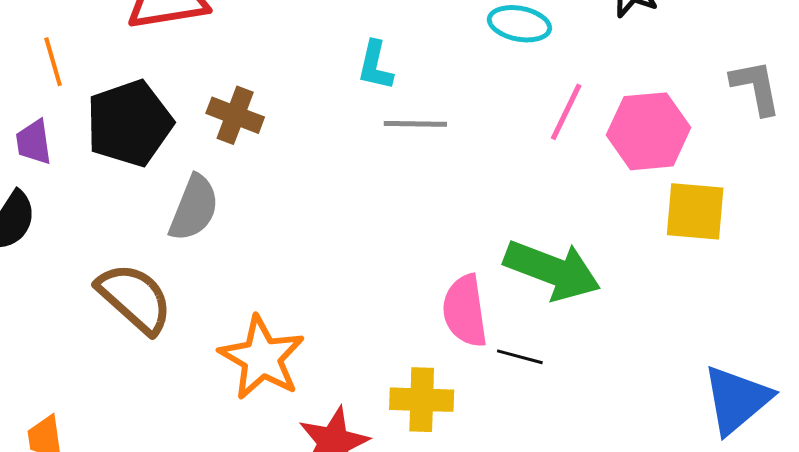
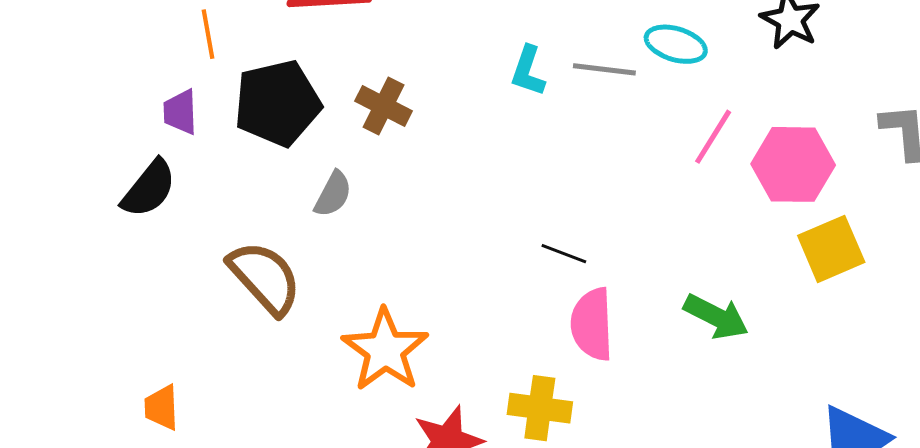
gray line: (415, 124) -> (604, 69), moved
gray semicircle: (194, 208) -> (333, 194), size x0.7
yellow square: (695, 211) -> (831, 249), turned -34
green arrow: (552, 270) -> (716, 317), moved, size x0.7
black line: (520, 357) -> (564, 254), moved

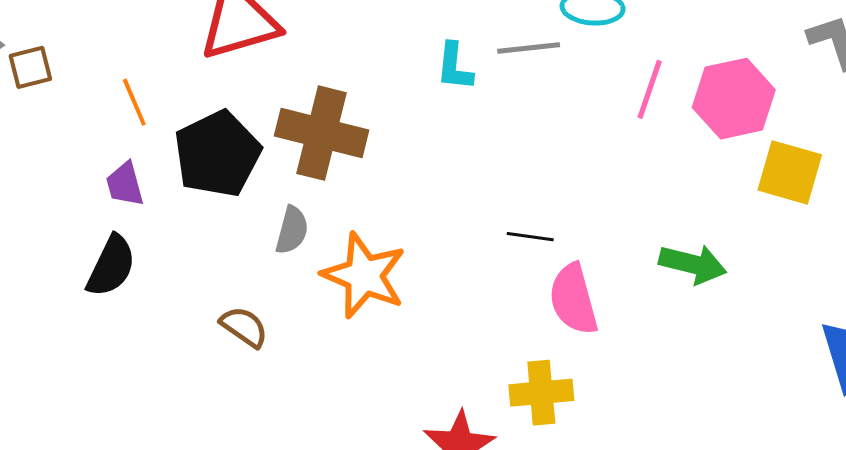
brown cross: (384, 106) -> (322, 133), size x1.6
yellow square: (831, 249) -> (790, 172), turned -38
brown semicircle: (265, 278) -> (244, 327), size x0.6
orange star: (385, 350) -> (364, 275), moved

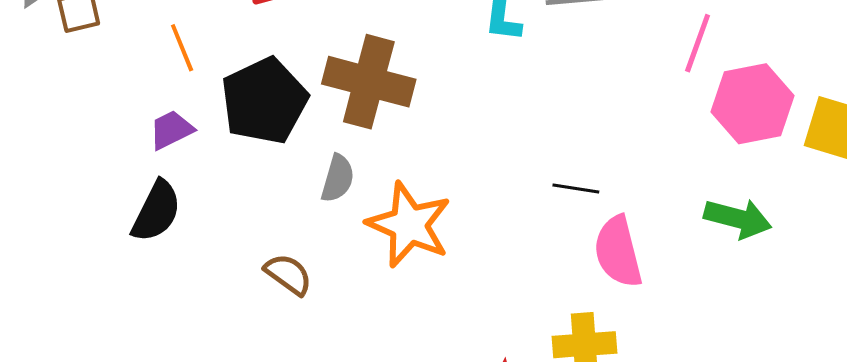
pink hexagon: (734, 99) -> (753, 104), moved
purple trapezoid: (125, 184) -> (171, 130), turned 78

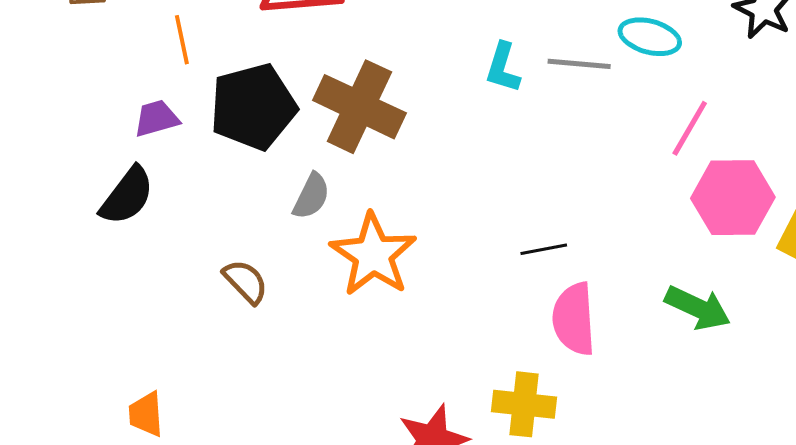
black line: (576, 189) -> (544, 249), turned -30

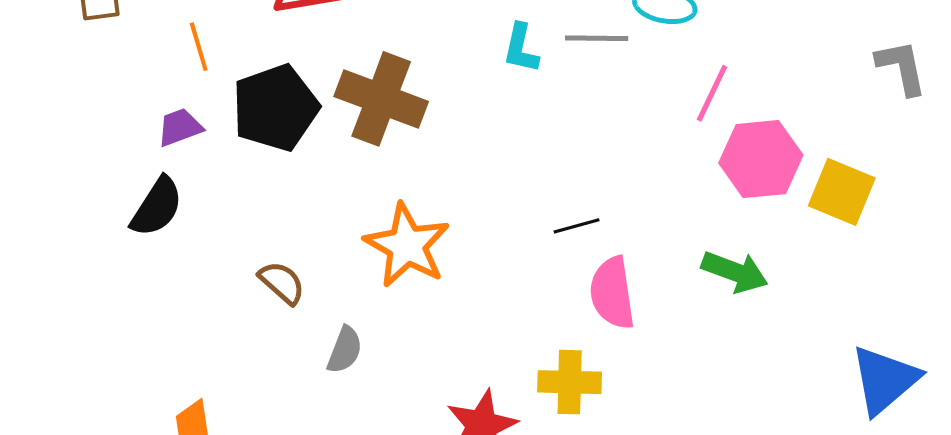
gray semicircle: (311, 196) -> (345, 350), moved

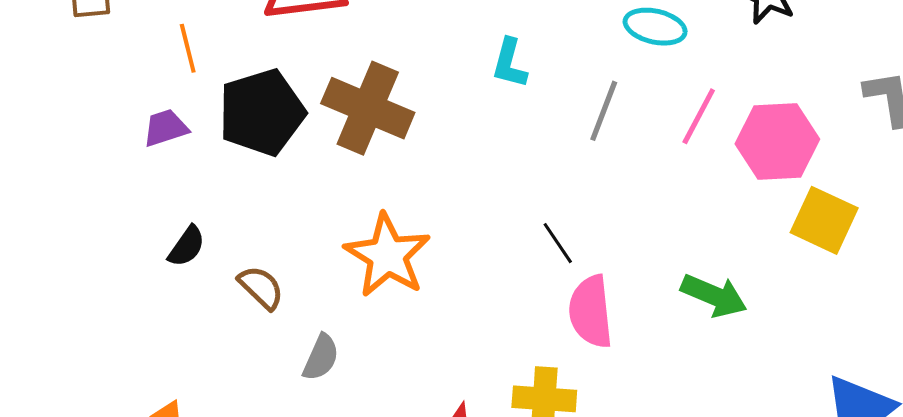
gray line: (597, 38) -> (604, 111), moved, turned -72
pink hexagon: (761, 159) -> (777, 142), moved
black semicircle: (157, 207) -> (187, 246), moved, size x0.7
black line: (577, 226) -> (558, 243), turned 69

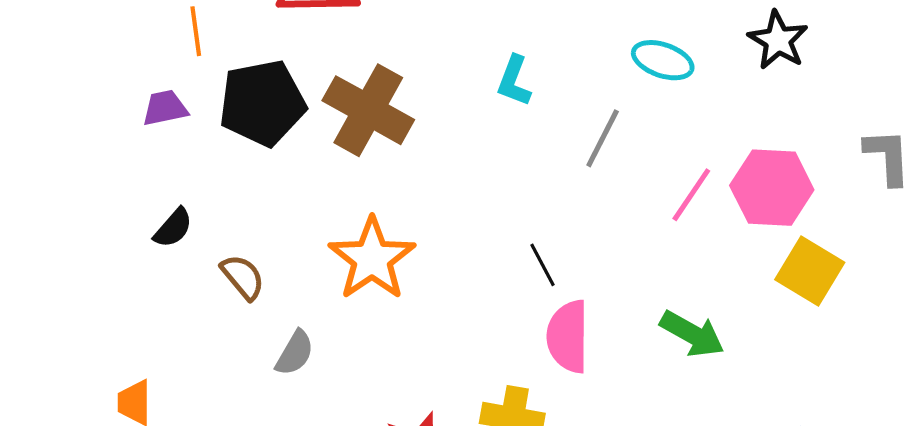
pink line: (699, 116) -> (691, 195), moved

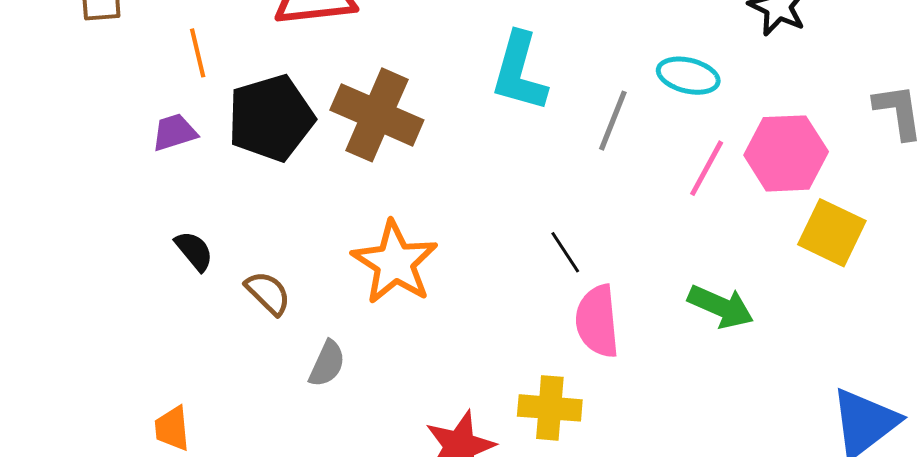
cyan ellipse: (663, 60) -> (688, 76), moved
cyan L-shape: (514, 81) -> (519, 72), size x1.6
black semicircle: (173, 228) -> (194, 251), turned -75

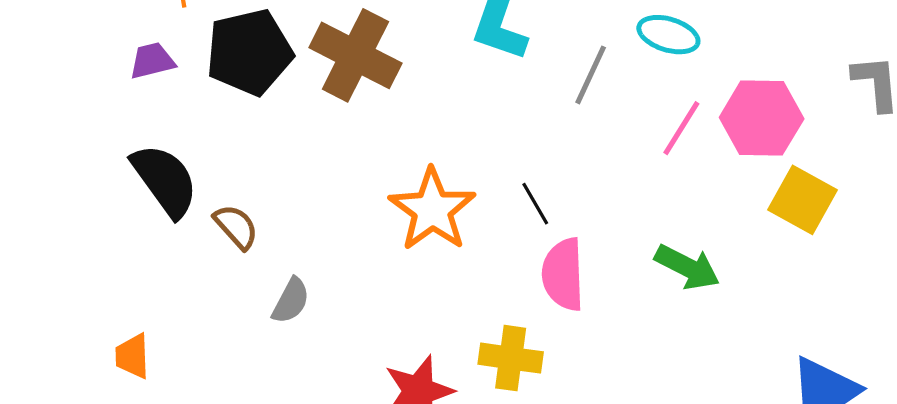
black semicircle: (194, 251) -> (165, 180), size x1.8
orange star: (395, 263) -> (432, 210), moved

